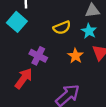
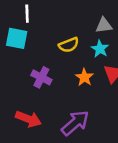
cyan square: (17, 22) -> (17, 38), turned -30
red arrow: (24, 78) -> (28, 119), moved, turned 75

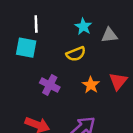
cyan star: (100, 49) -> (83, 27), moved

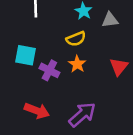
cyan square: (26, 48) -> (25, 55), moved
orange star: (91, 85) -> (77, 64), moved

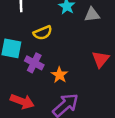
yellow semicircle: (76, 39) -> (43, 33), moved
orange star: (77, 64) -> (60, 75), moved

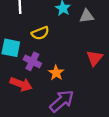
red arrow: (22, 101) -> (21, 84), moved

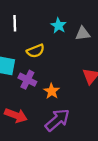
red arrow: (21, 84) -> (16, 115), moved

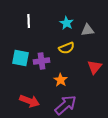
yellow semicircle: (35, 51) -> (67, 48), moved
purple cross: (27, 80) -> (42, 61), moved, turned -35

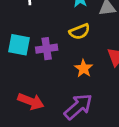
orange star: (61, 80) -> (84, 68), moved

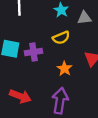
purple arrow: (78, 107) -> (60, 101), turned -40

